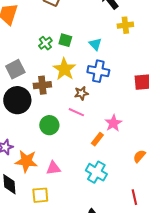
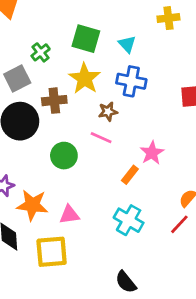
green square: (65, 40) -> (86, 39), size x1.5
green cross: (45, 43) -> (41, 52), moved
yellow square: (40, 195) -> (52, 252), size x1.4
red line: (134, 197) -> (179, 224), moved, turned 56

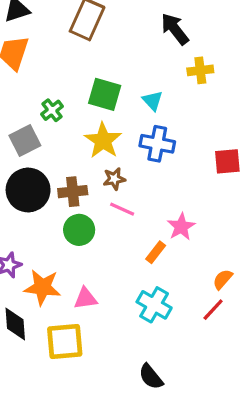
brown cross: (54, 101) -> (73, 192), moved
brown star: (108, 112) -> (114, 179), moved

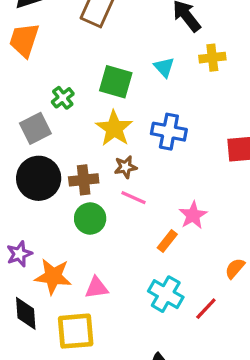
cyan triangle: (152, 101) -> (164, 67), moved
red line: (213, 310) -> (206, 309), moved

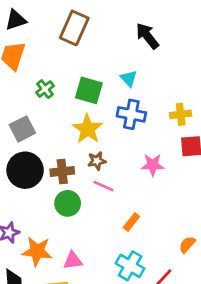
yellow cross: (212, 58) -> (181, 114), moved
green cross: (63, 98) -> (45, 89), moved
blue cross: (169, 132) -> (131, 114), moved
pink star: (193, 215) -> (153, 165), moved, turned 30

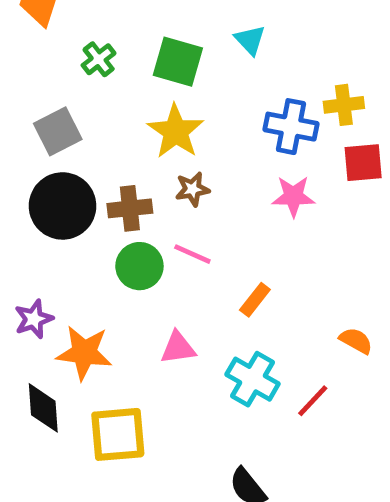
blue cross: (131, 114) -> (291, 127), moved
pink line: (103, 186) -> (192, 254), moved
orange semicircle: (187, 245) -> (356, 341), turned 78
pink triangle: (73, 261) -> (178, 348), moved

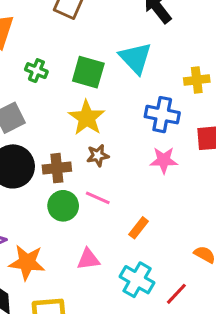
cyan triangle: (250, 40) -> (135, 58), size x1.6
green cross: (99, 59) -> (36, 71), turned -30
yellow cross: (344, 105) -> (197, 80), moved

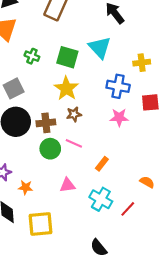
orange star: (27, 262) -> (25, 187), size x0.6

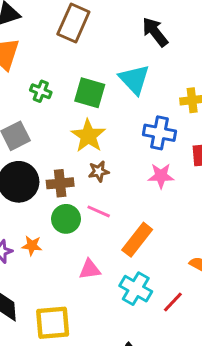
orange rectangle: (102, 164) -> (137, 240), size x1.6
orange star: (25, 187) -> (32, 246), moved

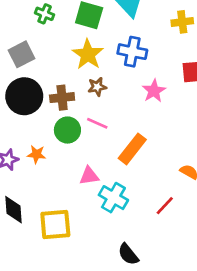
blue cross: (159, 133) -> (132, 52), moved
pink star: (161, 176) -> (154, 91), turned -30
cyan cross: (136, 289) -> (113, 198), moved

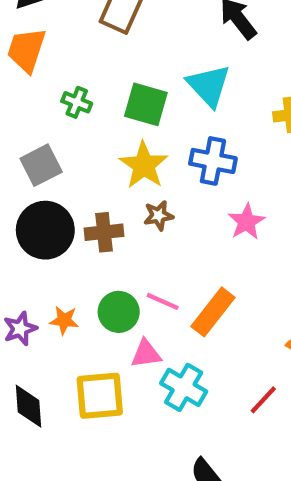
pink line: (97, 123) -> (163, 301), moved
green circle: (67, 130) -> (119, 312), moved
yellow square: (55, 225) -> (100, 396), moved

